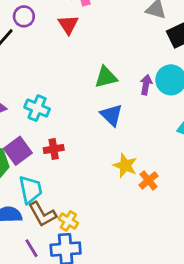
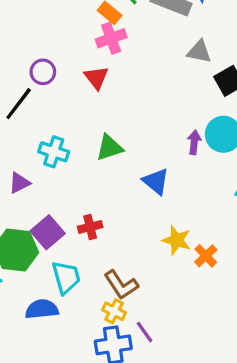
green triangle: (106, 77) -> (110, 148), moved
cyan cross: (37, 108) -> (54, 152), moved
brown L-shape: (42, 214) -> (121, 285), moved
purple line: (32, 248) -> (145, 332), moved

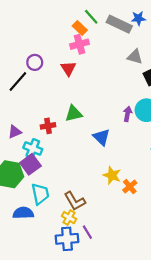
cyan cross: (54, 152) -> (33, 148), moved
red cross: (90, 227) -> (48, 126), moved

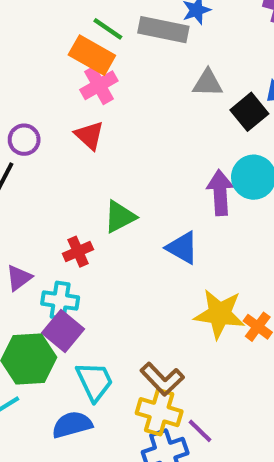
orange rectangle: (80, 28) -> (92, 55), size x1.5
purple arrow: (128, 114) -> (220, 193), size x1.5
yellow star: (112, 175) -> (220, 314), size x1.4
yellow cross: (69, 218) -> (159, 412), size x1.5

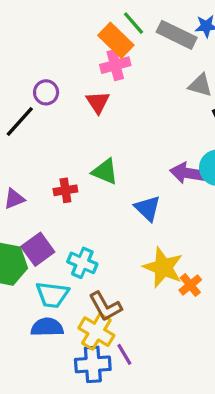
purple arrow: (220, 193) -> (188, 173), turned -92
green triangle: (120, 217) -> (105, 172), turned 36
cyan cross: (60, 301) -> (82, 263), moved
cyan trapezoid: (95, 381) -> (52, 295), turned 108
blue semicircle: (72, 425) -> (47, 327), moved

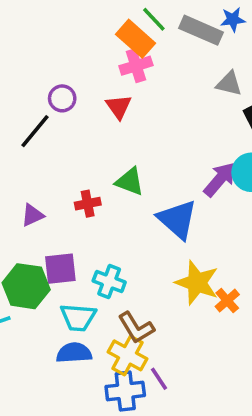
purple arrow: (188, 173) -> (220, 179), turned 124
blue triangle: (147, 208) -> (177, 219), size x1.4
purple square: (38, 249) -> (60, 269), turned 32

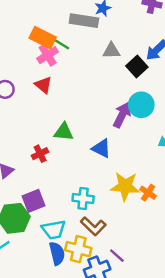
green line: (154, 19) -> (60, 44), moved
blue triangle: (177, 219) -> (101, 148), size x0.7
cyan cross: (109, 281) -> (83, 199), moved
blue semicircle: (74, 353) -> (57, 253), turned 95
yellow cross: (128, 355) -> (78, 249), moved

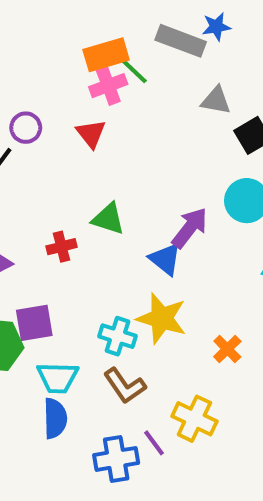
orange rectangle: (43, 38) -> (106, 55), turned -55
purple arrow: (122, 115) -> (190, 228), moved
yellow star: (125, 186) -> (162, 318), moved
yellow cross: (78, 249) -> (194, 419), moved

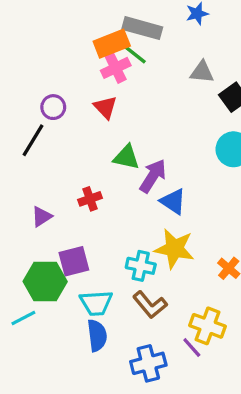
gray rectangle: (181, 41) -> (142, 28), moved
green triangle: (108, 219) -> (126, 157), moved
purple arrow: (190, 228) -> (153, 176), moved
purple line: (154, 443) -> (192, 347), moved

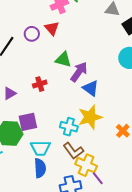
purple circle: (53, 107) -> (32, 34), moved
yellow star: (174, 249) -> (90, 117), turned -30
yellow cross: (208, 326) -> (86, 165), moved

